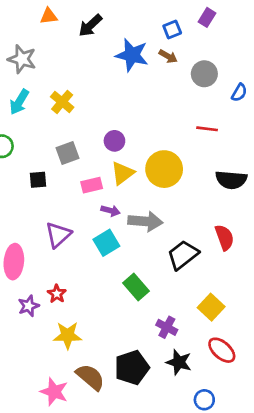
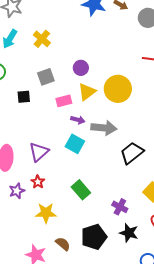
purple triangle: (58, 235) -> (39, 152), moved
cyan square: (106, 243) -> (75, 144), turned -30
green rectangle: (136, 287) -> (81, 190), moved
brown semicircle: (90, 377) -> (63, 244), size x0.7

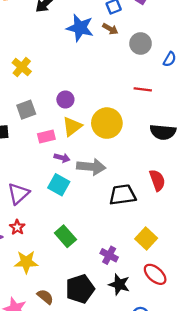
black trapezoid: (132, 153) -> (123, 195), turned 30

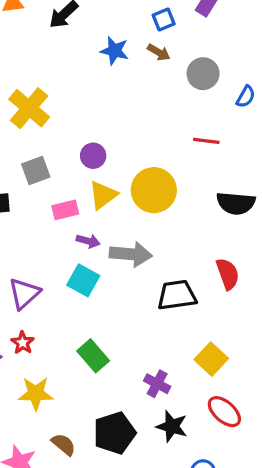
blue star: (80, 28) -> (114, 51), size x0.7
yellow cross: (22, 67) -> (29, 108), size x1.4

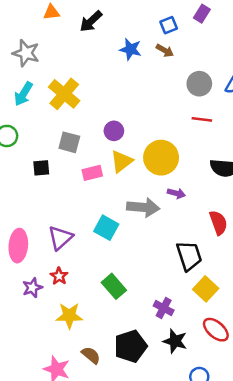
gray circle: (203, 74) -> (199, 84), moved
gray square: (36, 170) -> (69, 142), turned 35
purple arrow: (88, 241) -> (176, 193), moved
black trapezoid: (177, 295) -> (189, 256), moved, turned 80

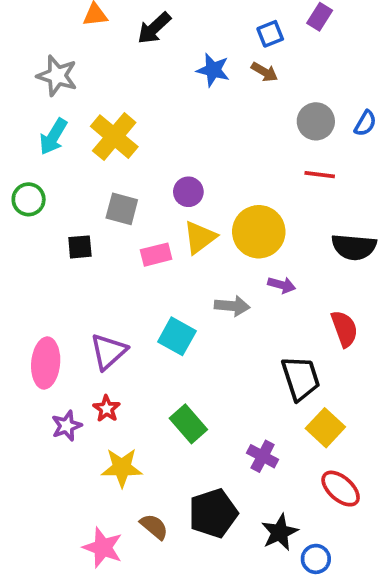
gray arrow: (143, 207) -> (232, 306), size x0.7
black star: (175, 341) -> (280, 532), moved, turned 30

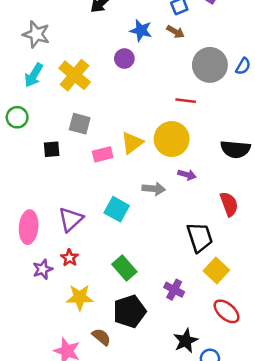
gray circle: (316, 121) -> (210, 65), size x1.4
red line: (320, 175) -> (186, 101), moved
purple circle: (188, 192) -> (124, 59), moved
black pentagon: (213, 513) -> (129, 311), moved

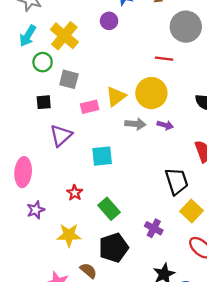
green circle: (17, 117) -> (43, 62), moved
gray arrow: (154, 189) -> (135, 124), moved
cyan square: (117, 209) -> (102, 156), turned -35
purple triangle: (71, 219) -> (61, 135), moved
red star: (69, 258) -> (75, 193), moved

